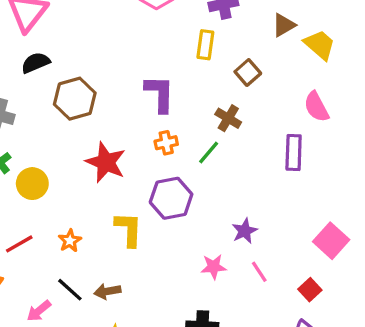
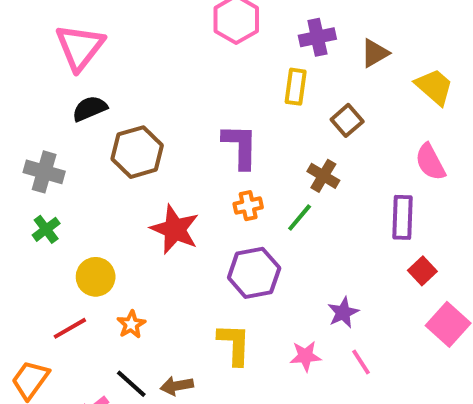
brown triangle: (284, 25) -> (375, 53), moved
yellow circle: (32, 184) -> (96, 277), moved
yellow L-shape: (129, 229) -> (234, 344), moved
red square: (310, 290) -> (422, 271), moved

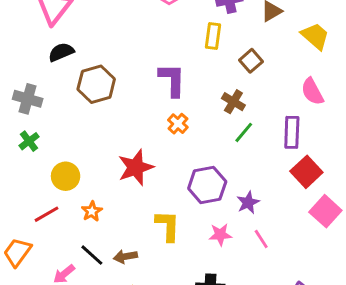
orange cross: (248, 206) -> (178, 124), turned -36
green line: (300, 217) -> (244, 132), moved
red star: (175, 229) -> (136, 167), moved, turned 30
red square: (422, 271) -> (306, 172), size x1.5
purple hexagon: (254, 273) -> (207, 185), moved

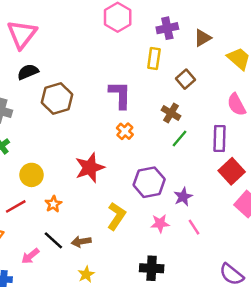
yellow L-shape: (168, 226) -> (116, 216), turned 32

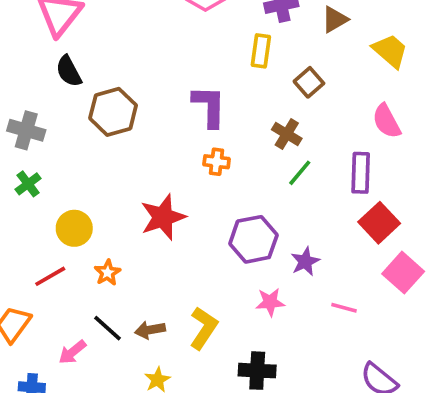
black semicircle: (28, 72) -> (69, 71), turned -95
orange cross: (125, 131) -> (217, 162), turned -35
yellow L-shape: (116, 216) -> (204, 328), moved
pink line: (194, 227) -> (344, 308), moved, turned -42

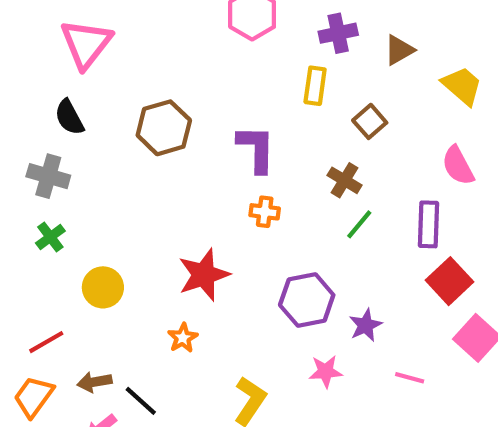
black semicircle: (69, 71) -> (69, 117), moved
brown hexagon: (113, 112) -> (164, 128), moved
orange star: (108, 273) -> (183, 338), moved
red line: (50, 276) -> (46, 342), moved
brown arrow: (150, 330) -> (95, 382), moved

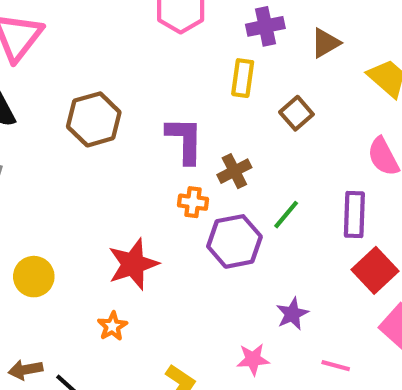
brown cross: (344, 180) -> (234, 171), moved, turned 32
purple hexagon: (307, 300) -> (234, 241), moved

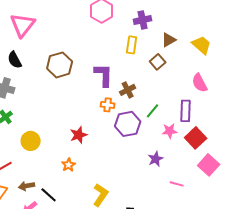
brown triangle: (325, 43) -> (169, 40), moved
red star: (133, 264) -> (79, 135), size x0.7
pink star: (253, 359) -> (170, 131), moved

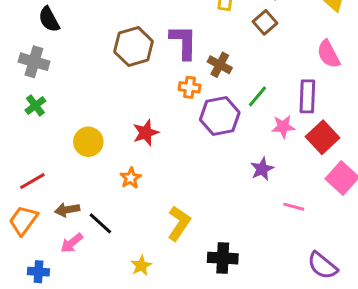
brown hexagon: (60, 65) -> (134, 47), moved
brown cross: (128, 90) -> (220, 65), turned -35
yellow circle: (31, 141) -> (88, 142), moved

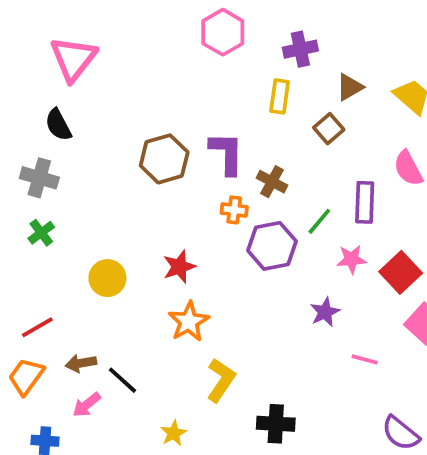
purple rectangle: (307, 96) -> (365, 202), moved
orange star: (131, 178) -> (189, 322), moved, size x1.5

